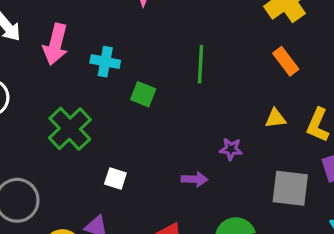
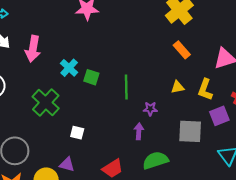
cyan cross: (105, 62) -> (69, 68), moved, turned 36
green line: (201, 64) -> (126, 87), moved
purple arrow: (194, 179) -> (139, 131), moved, turned -84

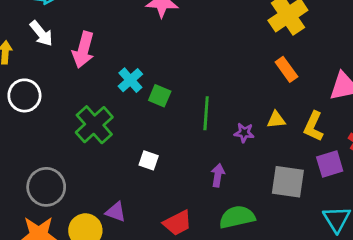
purple star: (150, 109) -> (244, 133), moved
white square: (77, 133) -> (149, 160), moved

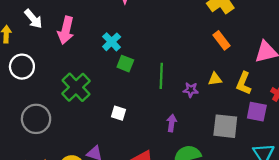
cyan cross: (130, 80) -> (112, 42), moved
purple square: (330, 164) -> (257, 112), turned 30
gray circle: (46, 187) -> (36, 119), moved

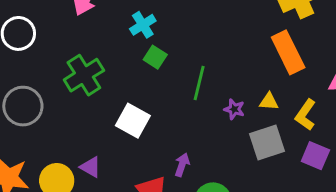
orange rectangle: (222, 40) -> (288, 52), size x1.6
white square: (118, 113) -> (133, 121), size x1.6
purple arrow: (172, 123) -> (182, 165), moved
gray square: (225, 126) -> (267, 142), moved, turned -36

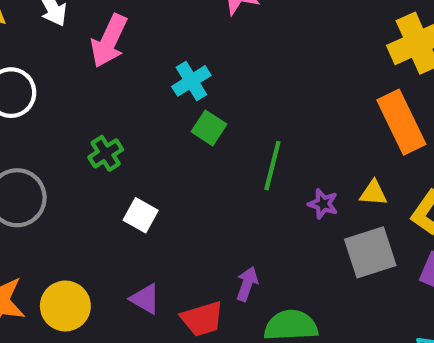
green cross: (84, 75) -> (106, 153), size x0.6
white square: (133, 121) -> (141, 215), moved, size x0.7
purple triangle: (91, 167) -> (145, 299), moved

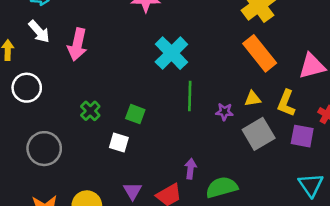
cyan cross: (191, 81) -> (171, 53), moved, size x1.5
green square: (209, 128) -> (135, 114), moved
purple triangle: (145, 299) -> (133, 191), turned 42

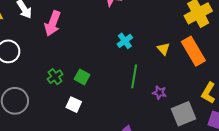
cyan cross: (171, 53) -> (125, 41), size x0.6
yellow triangle: (253, 99) -> (164, 49), moved, turned 48
green square: (135, 114) -> (82, 77), moved

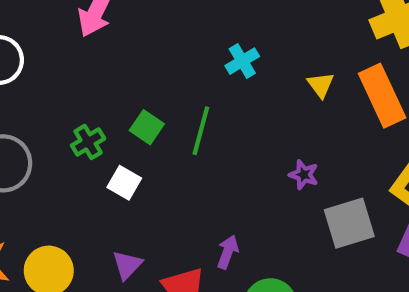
green line: (134, 76) -> (201, 131), moved
green cross: (55, 77) -> (88, 142), moved

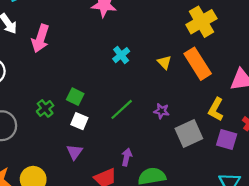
green line: (201, 131) -> (122, 109), moved, turned 40
white square: (124, 183) -> (79, 121), moved
purple triangle: (127, 265) -> (75, 152), moved

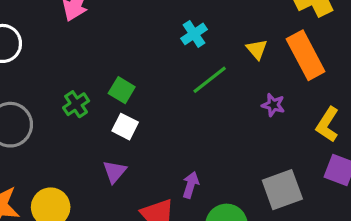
green line: (122, 109) -> (210, 80), moved
purple star: (162, 111) -> (273, 105), moved
gray square: (189, 134) -> (282, 190), moved

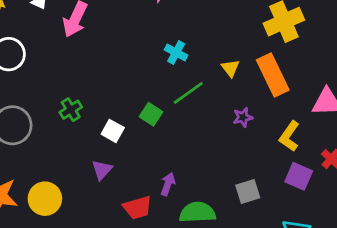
cyan cross: (194, 34) -> (176, 53), turned -30
green square: (122, 90) -> (151, 114), moved
purple star: (273, 105) -> (243, 117), turned -30
gray square: (282, 190) -> (248, 191), size x0.7

